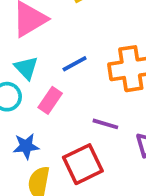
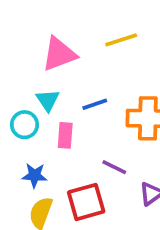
pink rectangle: (50, 100) -> (65, 135), turned -40

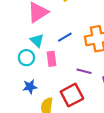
blue star: (35, 175) -> (30, 87), moved

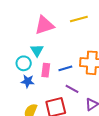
blue line: (65, 37) -> (65, 68), moved
blue star: (30, 87) -> (28, 81), moved

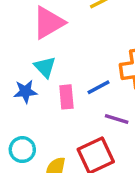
cyan circle: (24, 63) -> (22, 150), moved
blue star: (28, 81) -> (25, 92), moved

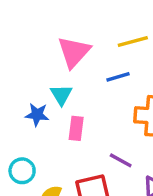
pink triangle: (49, 23) -> (74, 52), turned -30
blue line: (98, 87) -> (118, 77), moved

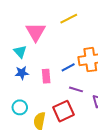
blue line: (118, 77) -> (68, 67), moved
cyan triangle: (61, 95) -> (20, 52), moved

